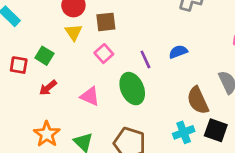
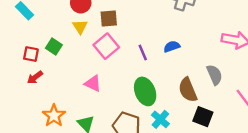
pink square: (104, 54) -> (106, 46), size x1.5
red arrow: (48, 88) -> (35, 77), moved
green ellipse: (132, 89) -> (145, 91), moved
cyan cross: (184, 132) -> (160, 119), moved, turned -30

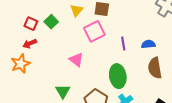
brown semicircle: (188, 90) -> (155, 68), moved
orange star: (54, 116) -> (21, 64), moved

